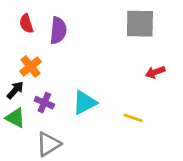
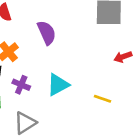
purple semicircle: (58, 30) -> (47, 33), moved, turned -30

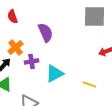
purple cross: (21, 85) -> (32, 61), moved, turned -32

